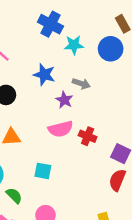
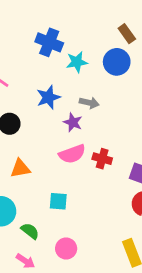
blue star: (44, 75) -> (48, 97), turned -30

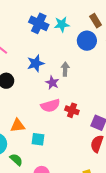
cyan star: (77, 62) -> (62, 24), moved
gray arrow: (89, 103) -> (65, 69), turned -104
orange triangle: (20, 168) -> (18, 126), moved

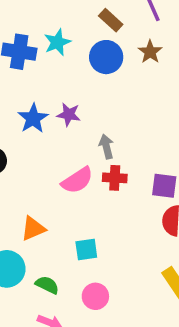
gray arrow: (65, 69) -> (106, 147), moved
purple star: (52, 83) -> (69, 115), moved
cyan square: (38, 139) -> (86, 250), moved

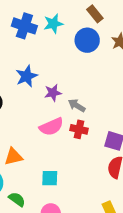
purple star: (69, 115) -> (53, 93), moved, turned -30
gray arrow: (106, 147) -> (77, 105), turned -54

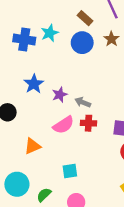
orange triangle: (13, 157) -> (33, 146), moved
green semicircle: (17, 199) -> (44, 195), turned -70

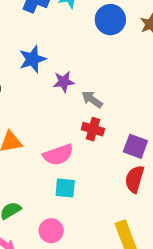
pink semicircle: (64, 125) -> (58, 155), moved
cyan square: (70, 171) -> (65, 188), moved

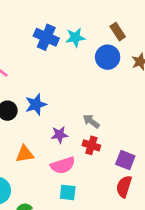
blue star: (33, 59) -> (36, 105), moved
purple star: (64, 82) -> (59, 135), moved

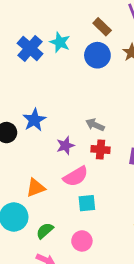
blue cross: (46, 37) -> (30, 48), turned 30
cyan star: (75, 38) -> (60, 42), turned -30
orange triangle: (25, 154) -> (36, 188), moved

